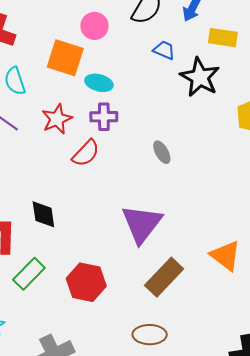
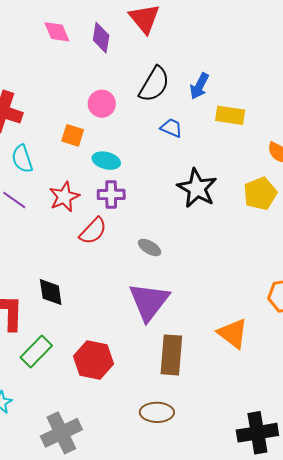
orange square: (65, 58) -> (73, 135), size x0.6
black star: (200, 77) -> (197, 188), moved
gray ellipse: (162, 152) -> (150, 247), moved, turned -30
brown rectangle: (164, 277) -> (171, 355), turned -39

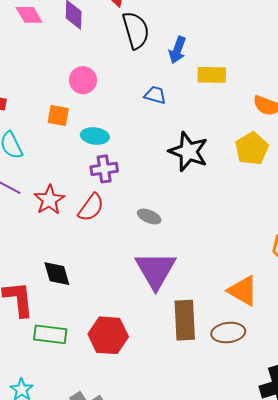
black semicircle: (154, 84) -> (136, 30), moved, turned -39
red star: (64, 197) -> (49, 200), moved
green rectangle: (36, 351) -> (50, 334), turned 60
brown ellipse: (157, 412) -> (228, 333), moved

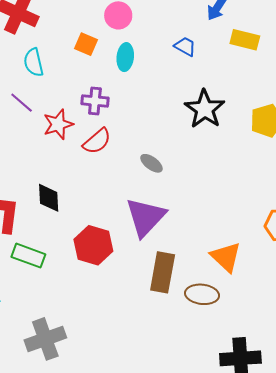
cyan ellipse: (95, 136) -> (125, 57), moved, turned 76
purple cross: (104, 169) -> (95, 101), moved
red hexagon: (108, 335) -> (93, 245), moved

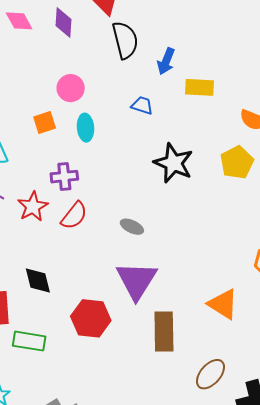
orange square: (86, 44) -> (45, 123), turned -30
brown ellipse: (202, 294) -> (210, 374), moved, turned -44

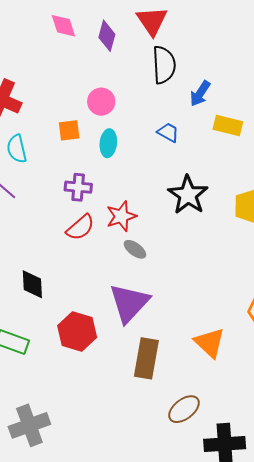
red star: (33, 207) -> (121, 216), moved

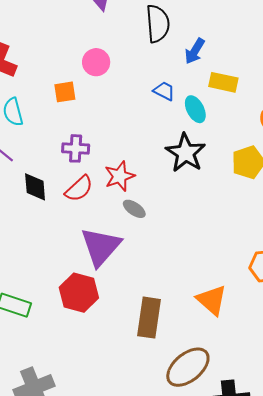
cyan ellipse: (108, 143) -> (195, 109), moved, turned -32
black diamond: (32, 284) -> (35, 187), moved
purple triangle: (129, 303) -> (101, 247), moved
brown ellipse: (184, 409) -> (188, 367), size x1.4

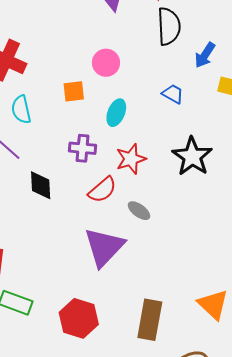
cyan ellipse: (195, 109) -> (116, 113), moved, turned 48
red star: (120, 176) -> (131, 159), moved
red semicircle: (79, 189) -> (102, 190), moved
red hexagon: (79, 293) -> (79, 318), moved

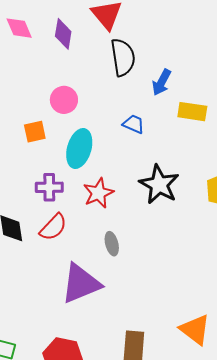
cyan ellipse: (116, 113) -> (79, 148), size x1.4
red semicircle: (102, 190) -> (53, 227), moved
gray ellipse: (139, 211) -> (112, 244), turned 45
purple triangle: (104, 247) -> (81, 284), turned 30

